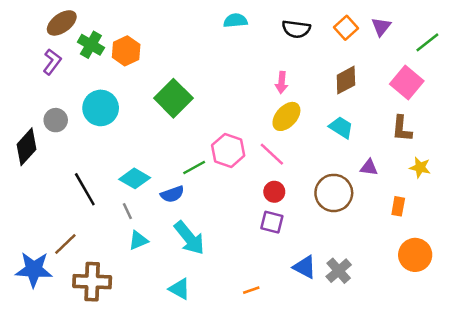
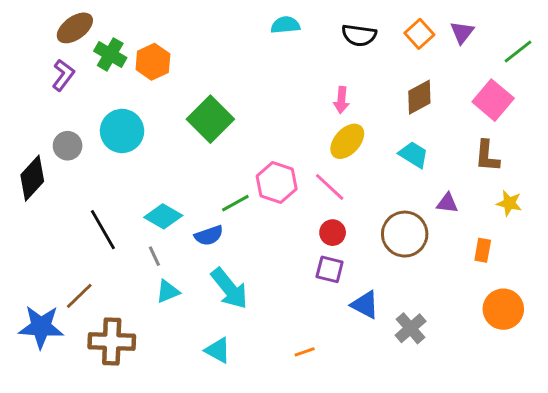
blue triangle: (305, 267) -> (365, 305), moved

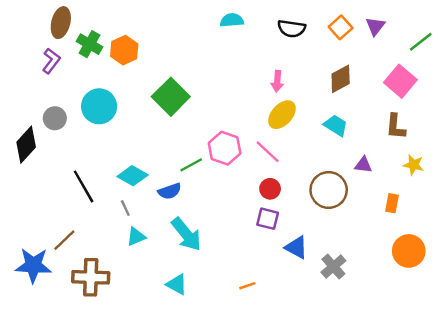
brown ellipse: (75, 28) -> (61, 23), turned -40

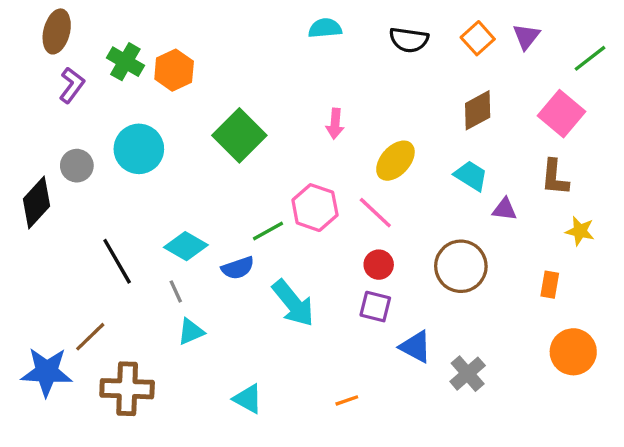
brown ellipse: (61, 23) -> (57, 31), moved
pink arrow: (277, 81) -> (335, 124), moved
purple triangle: (363, 165) -> (504, 209), moved
cyan arrow: (186, 234) -> (293, 303), moved

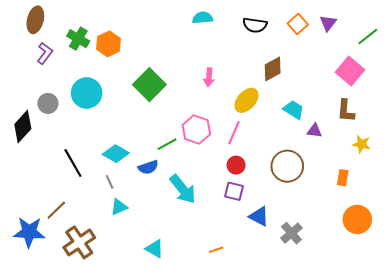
brown diamond: (478, 110) -> (273, 69), moved
pink line: (375, 213) -> (234, 133), turned 70
brown cross: (127, 389) -> (79, 242), turned -36

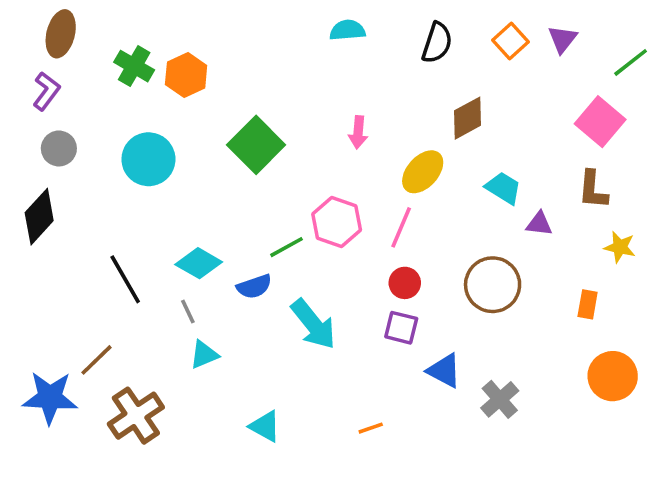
black semicircle: (255, 25) -> (437, 43), turned -80
purple L-shape: (45, 53) -> (46, 91), moved
gray circle: (48, 103) -> (59, 148), moved

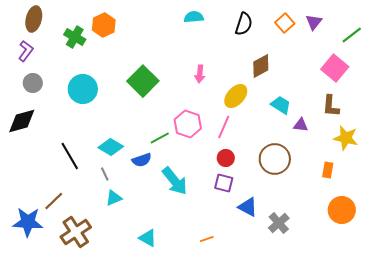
orange hexagon: (186, 75) -> (104, 25), moved
black diamond: (39, 217) -> (22, 121), turned 32
yellow star: (620, 247) -> (346, 138), size x1.4

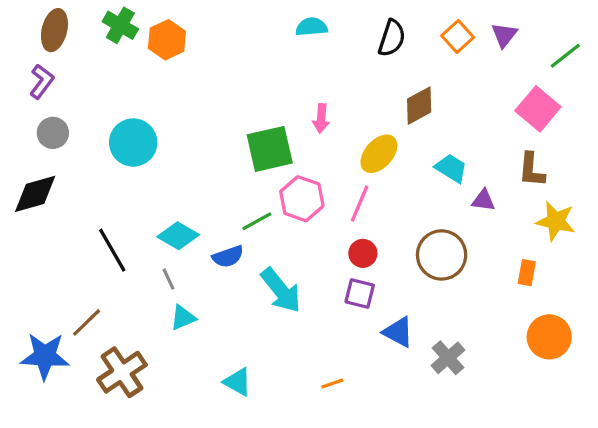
green cross: (75, 37) -> (120, 25), moved
green square: (143, 81) -> (270, 149), moved, turned 32

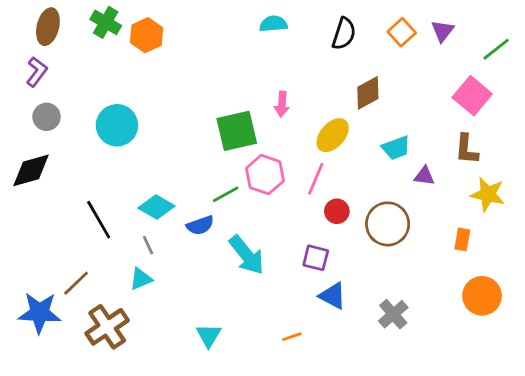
cyan trapezoid: (451, 168) -> (396, 148), turned 128
red circle: (363, 253) -> (337, 211), moved
cyan triangle: (183, 318) -> (141, 279), moved
blue triangle: (398, 332) -> (333, 296), moved
cyan triangle: (238, 382) -> (209, 335), turned 32

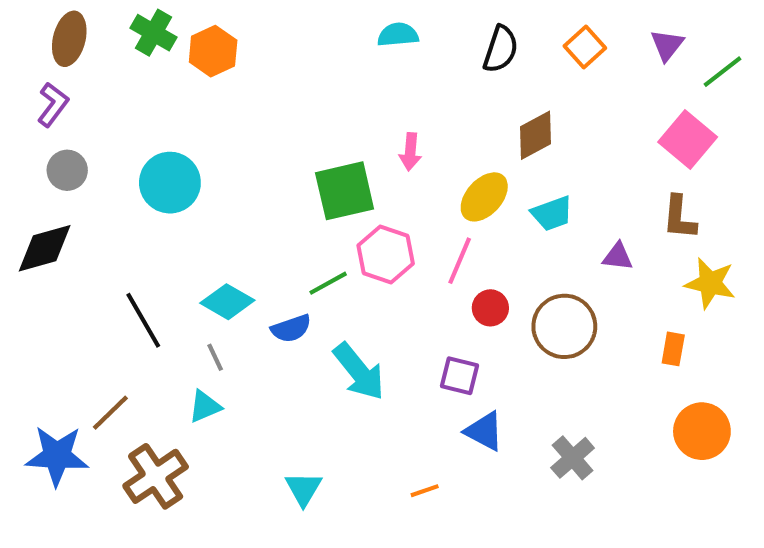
purple triangle: (443, 31) -> (667, 45), moved
cyan trapezoid: (396, 148) -> (552, 213), moved

